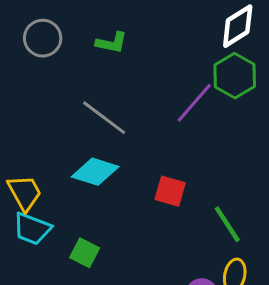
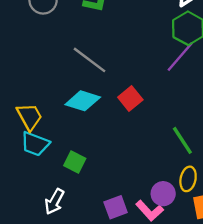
purple line: (194, 103) -> (180, 57), moved
red square: (170, 191) -> (130, 98), moved, turned 35

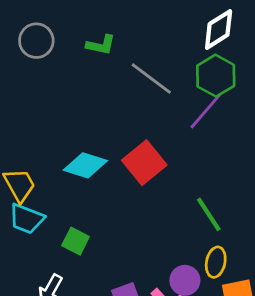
gray line: (90, 60) -> (151, 79), moved
red square: (130, 98) -> (144, 163), size x1.4

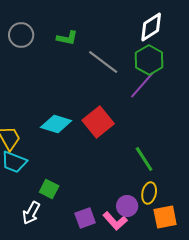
green square: (76, 241) -> (49, 189), moved

